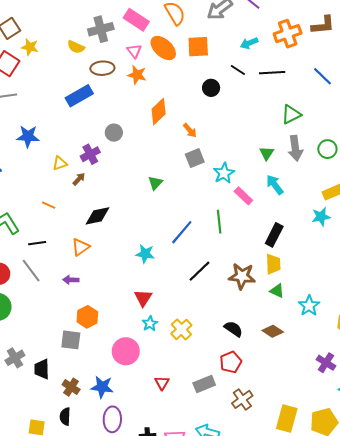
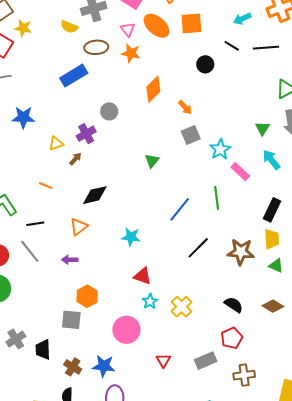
cyan star: (145, 254) -> (131, 237), moved
red triangle: (143, 298) -> (143, 276), turned -42
brown cross: (242, 399) -> (244, 375), turned 30

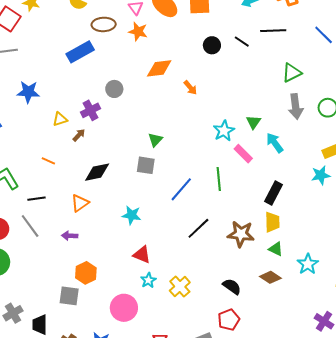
black line: (232, 46) -> (242, 42), moved
orange diamond: (153, 89) -> (159, 68), turned 36
green triangle: (262, 128) -> (253, 122), moved
gray square: (191, 135) -> (146, 165), moved, turned 30
brown diamond: (273, 306) -> (270, 277), moved

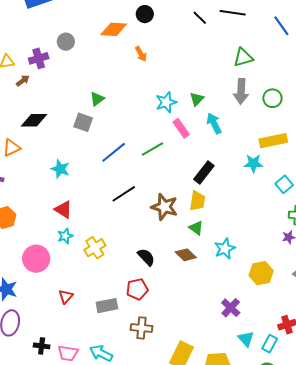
black circle: (212, 45) -> (145, 14), moved
green line: (219, 179) -> (152, 149), turned 55

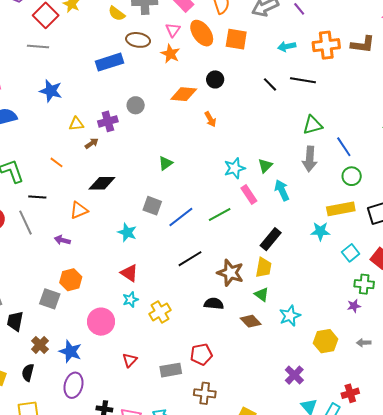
blue line: (281, 26) -> (344, 147), moved
green circle: (272, 98) -> (352, 176), moved
gray square: (83, 122) -> (152, 206), moved
black semicircle: (146, 257) -> (214, 304), moved, turned -42

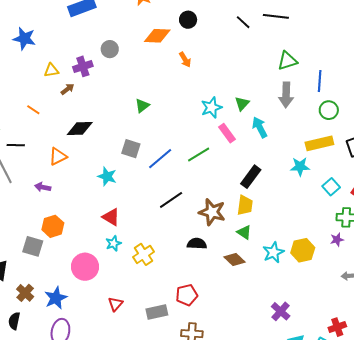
blue line: (344, 147) -> (320, 81), turned 40
yellow hexagon: (326, 341) -> (303, 250), moved
blue star: (70, 351) -> (56, 298), turned 30

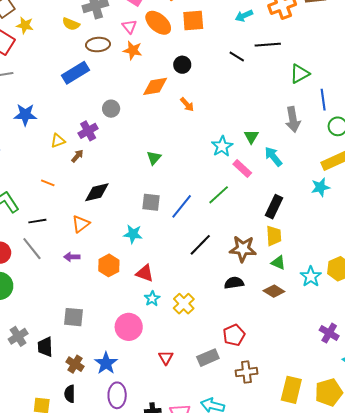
green triangle: (287, 61) -> (300, 74), moved
orange hexagon: (53, 226) -> (109, 265), moved

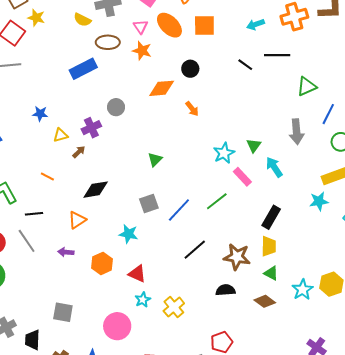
blue line: (323, 100) -> (328, 114), turned 30
blue star: (25, 115) -> (40, 114), moved, size x0.7
gray square: (151, 202) -> (149, 204), turned -30

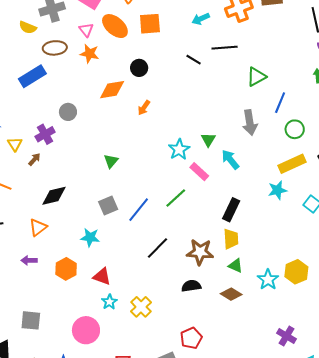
orange arrow: (192, 109) -> (144, 108), turned 77
yellow triangle: (61, 135) -> (15, 144), turned -42

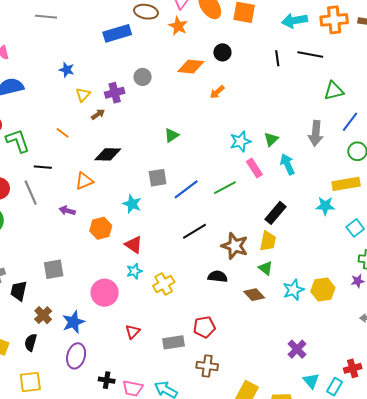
cyan arrow: (201, 19) -> (295, 21), size x1.4
black line: (194, 60) -> (277, 58), turned 35
gray square: (31, 320) -> (54, 269), turned -30

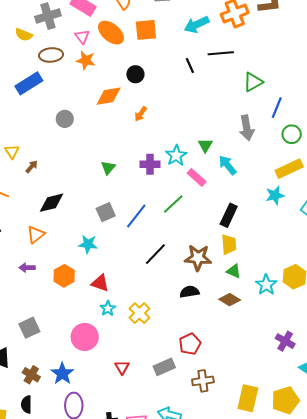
purple cross: (115, 93) -> (150, 164), moved, turned 30

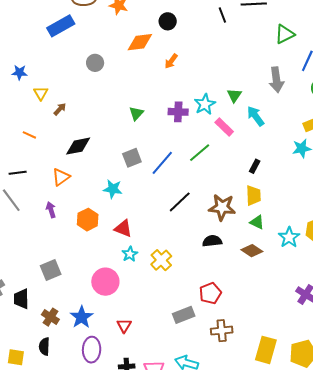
black rectangle: (229, 215) -> (255, 166), size x0.6
purple arrow: (27, 268) -> (51, 210), turned 70
red triangle: (122, 367) -> (124, 326), moved

